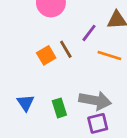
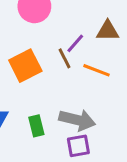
brown line: (66, 49) -> (65, 58), moved
orange square: (46, 55) -> (25, 66), size x1.5

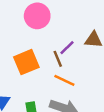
orange line: (96, 70) -> (64, 80), moved

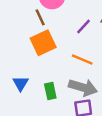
brown line: (58, 59) -> (40, 17), moved

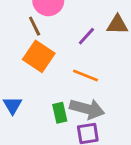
orange square: (43, 43) -> (39, 56), turned -30
green rectangle: (50, 91) -> (60, 113), moved

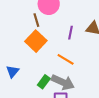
purple line: (86, 36) -> (71, 33), turned -40
green rectangle: (60, 113) -> (44, 82), turned 40

